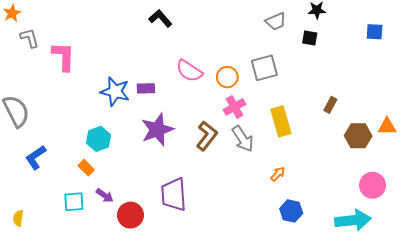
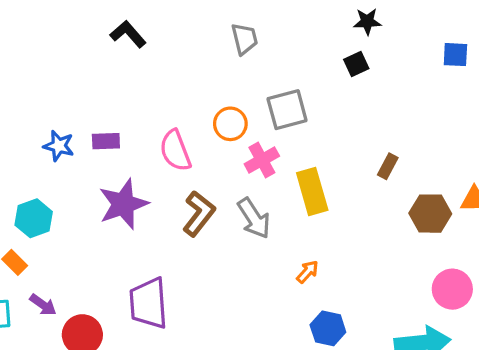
gray trapezoid: (276, 21) -> (245, 39), moved, turned -80
black square: (310, 38) -> (356, 64), turned -35
pink semicircle: (189, 71) -> (175, 151), moved, turned 36
blue star: (115, 91) -> (59, 146), size x0.7
pink cross: (235, 107) -> (262, 160), moved

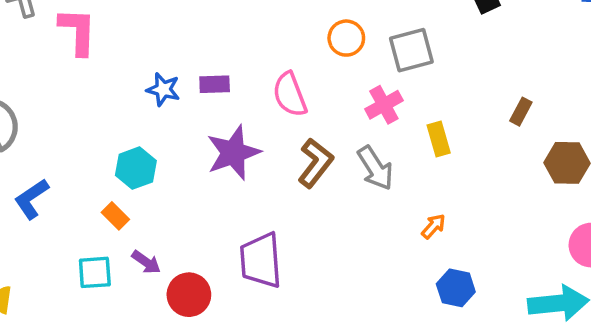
orange circle: (230, 124) -> (346, 38), moved
yellow rectangle: (312, 191) -> (439, 139), size x0.7

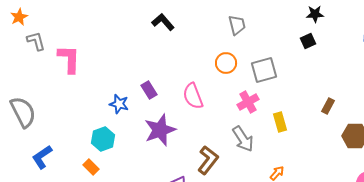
purple rectangle: (215, 84) -> (149, 90), turned 60
blue star: (163, 89) -> (119, 104), moved
brown L-shape: (315, 163) -> (208, 160), moved

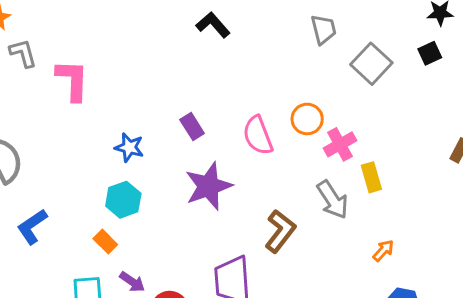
orange circle: (226, 63) -> (307, 119), moved
gray square: (264, 70) -> (371, 64), moved, turned -32
blue star: (119, 104) -> (129, 147), moved
yellow rectangle: (280, 122) -> (371, 177), moved

